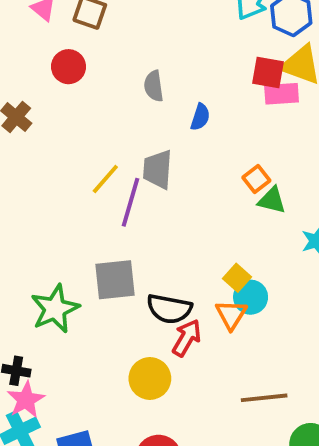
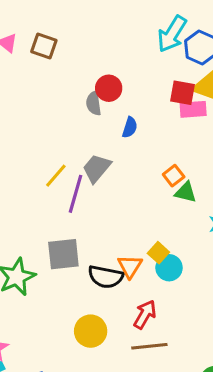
red circle: (69, 67) -> (109, 88), moved
gray trapezoid: (158, 169) -> (97, 168), turned 36
orange triangle: (231, 315) -> (130, 266), moved
red arrow: (187, 338) -> (145, 314), moved
brown line: (264, 398) -> (149, 346), moved

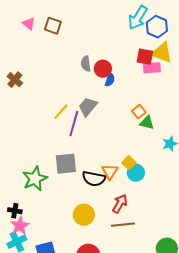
red circle: (109, 88) -> (103, 69), moved

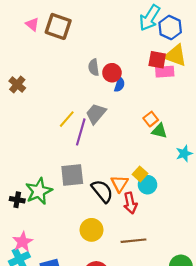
brown square: (53, 26) -> (58, 26), size x1.4
black semicircle: (94, 179) -> (102, 191), turned -140
red arrow: (120, 204) -> (130, 203), moved, turned 138
black cross: (15, 211) -> (17, 200), moved

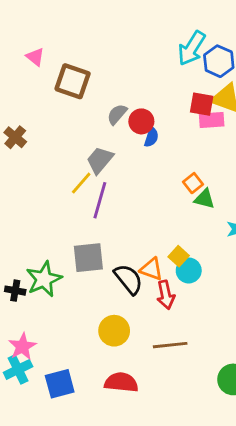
brown square: (58, 26) -> (73, 81), moved
gray semicircle: (94, 67) -> (117, 114), turned 49
gray trapezoid: (96, 114) -> (100, 160), moved
orange triangle: (119, 184) -> (151, 269), turned -42

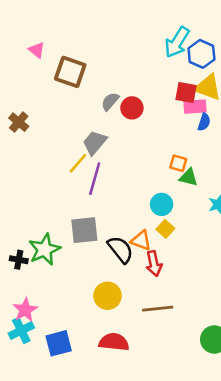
blue semicircle: (151, 137) -> (204, 122), moved
orange square: (193, 183) -> (178, 163), turned -36
cyan circle: (189, 271) -> (162, 204), moved

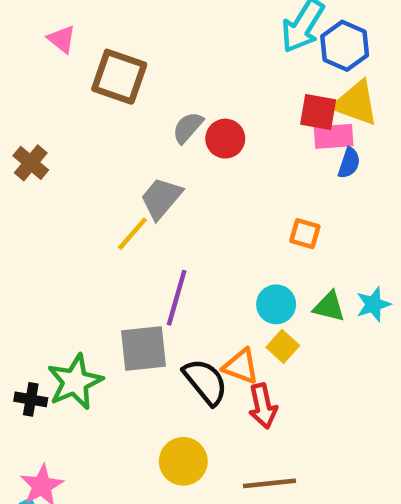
green triangle: (189, 177) -> (329, 307), moved
purple line: (95, 179) -> (177, 298), moved

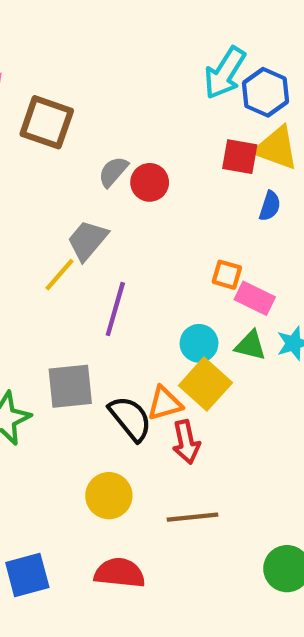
pink rectangle: (334, 136) -> (255, 298), moved, turned 30
purple line: (177, 298) -> (115, 309), moved
yellow square: (283, 346) -> (205, 384), size x1.6
orange triangle: (241, 366) -> (165, 403), turned -36

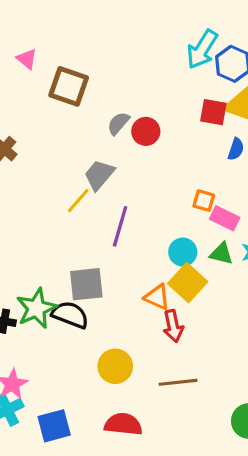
orange triangle: (165, 403) -> (157, 297), turned 40
black semicircle: (130, 418) -> (70, 315), moved, turned -30

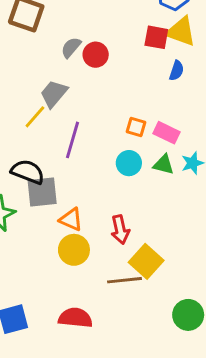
orange square: (204, 201) -> (136, 127), moved
yellow square: (188, 283) -> (146, 261), moved
orange triangle: (157, 297) -> (71, 219), moved
black semicircle: (70, 315) -> (28, 172), moved
yellow circle: (115, 366) -> (74, 250), moved

